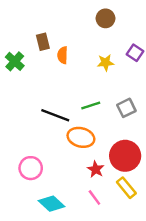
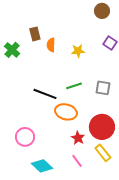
brown circle: (105, 18) -> (102, 11), moved
yellow star: (105, 63) -> (78, 51), moved
gray square: (126, 108) -> (103, 88), turned 35

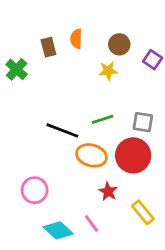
brown circle: (102, 11) -> (119, 44), moved
orange semicircle: (51, 45) -> (76, 39), moved
red circle: (102, 127) -> (133, 155), moved
pink line: (77, 161) -> (92, 223), moved

